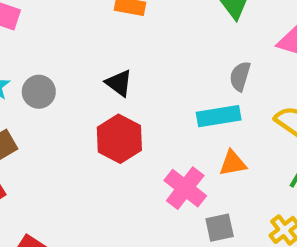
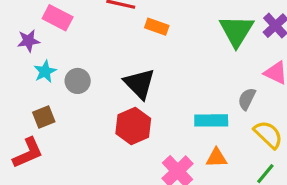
gray semicircle: (240, 76) -> (247, 99), moved
black triangle: (119, 83) -> (139, 84), size x1.5

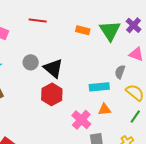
orange rectangle: (157, 27) -> (83, 30), moved
gray circle: (78, 81) -> (31, 62), moved

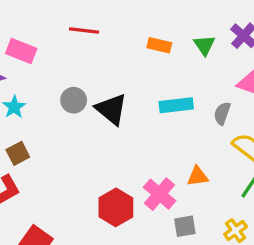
green triangle: (110, 31) -> (204, 45), size x0.6
cyan rectangle: (99, 87) -> (176, 105), moved
red hexagon: (52, 94) -> (116, 207), moved

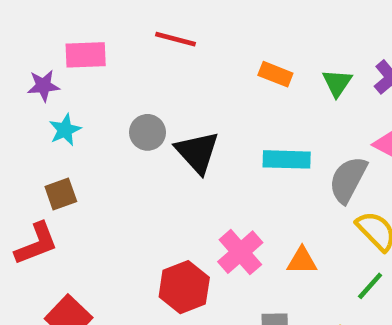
pink rectangle: (21, 51) -> (86, 55), turned -32
gray semicircle: (222, 113) -> (348, 180), size x1.5
pink cross: (160, 194) -> (240, 252), moved

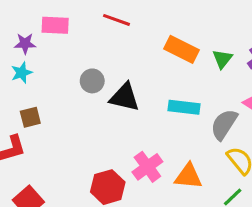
orange rectangle: (275, 74) -> (181, 49), size x1.5
cyan star: (65, 130) -> (22, 73), moved
black triangle: (197, 152) -> (125, 97), turned -40
orange triangle: (302, 261) -> (188, 176), size x1.4

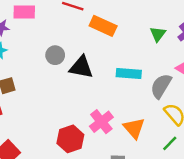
orange rectangle: (181, 49) -> (103, 26), moved
orange triangle: (188, 176) -> (134, 128), turned 45

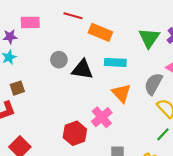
green triangle: (158, 34) -> (149, 38), size x1.5
cyan rectangle: (129, 74) -> (115, 62), moved
orange triangle: (134, 128) -> (121, 93), moved

